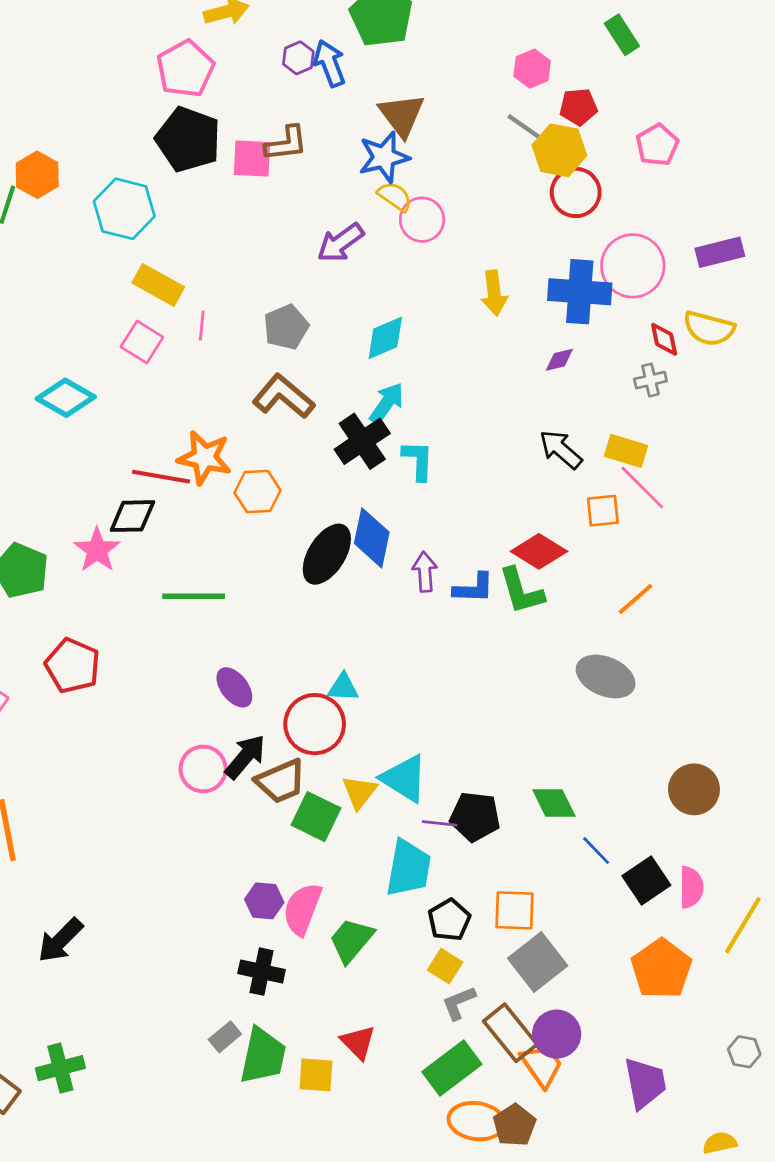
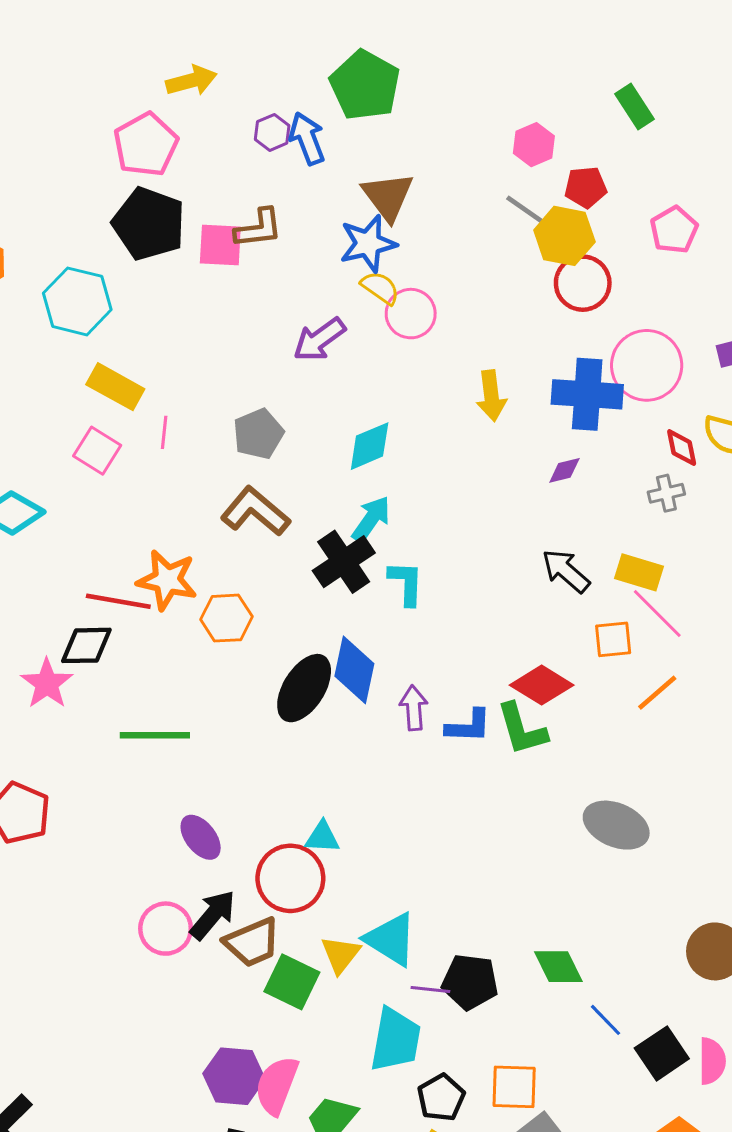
orange line: (635, 599) -> (657, 693), moved
purple hexagon: (264, 901) -> (234, 1076), size x1.4

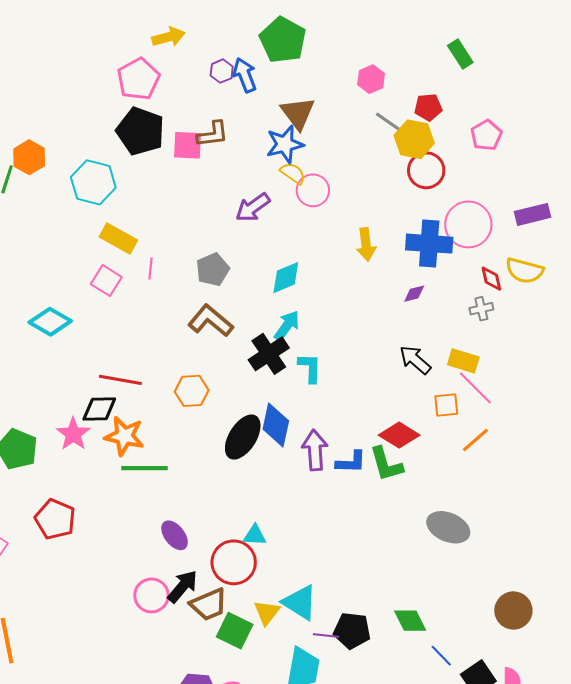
pink hexagon: (534, 145) -> (371, 79), moved
orange star: (167, 580) -> (124, 436), moved
purple arrow: (414, 708) -> (315, 450), size x1.4

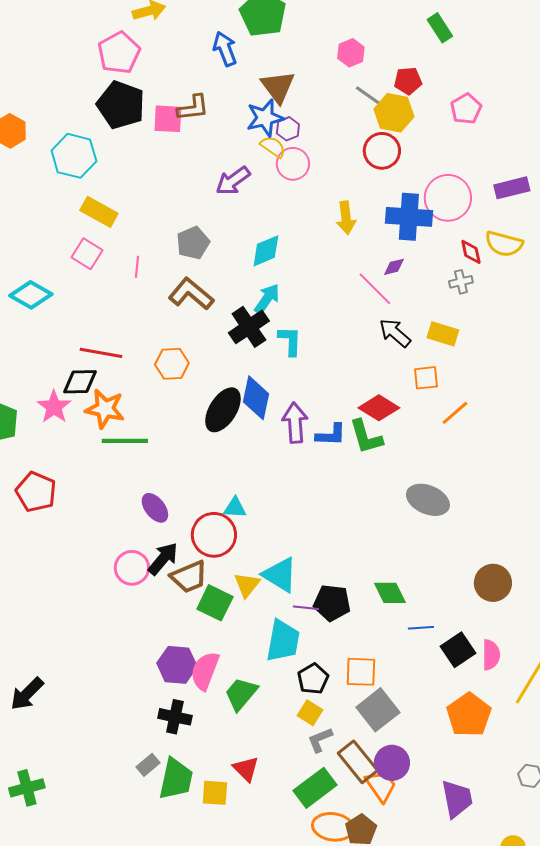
purple hexagon: (222, 71) -> (288, 129), moved
red circle: (426, 170) -> (382, 151), moved
pink line: (150, 269) -> (137, 267), moved
pink line: (475, 388) -> (375, 289), moved
blue line: (441, 656) -> (421, 628), turned -50

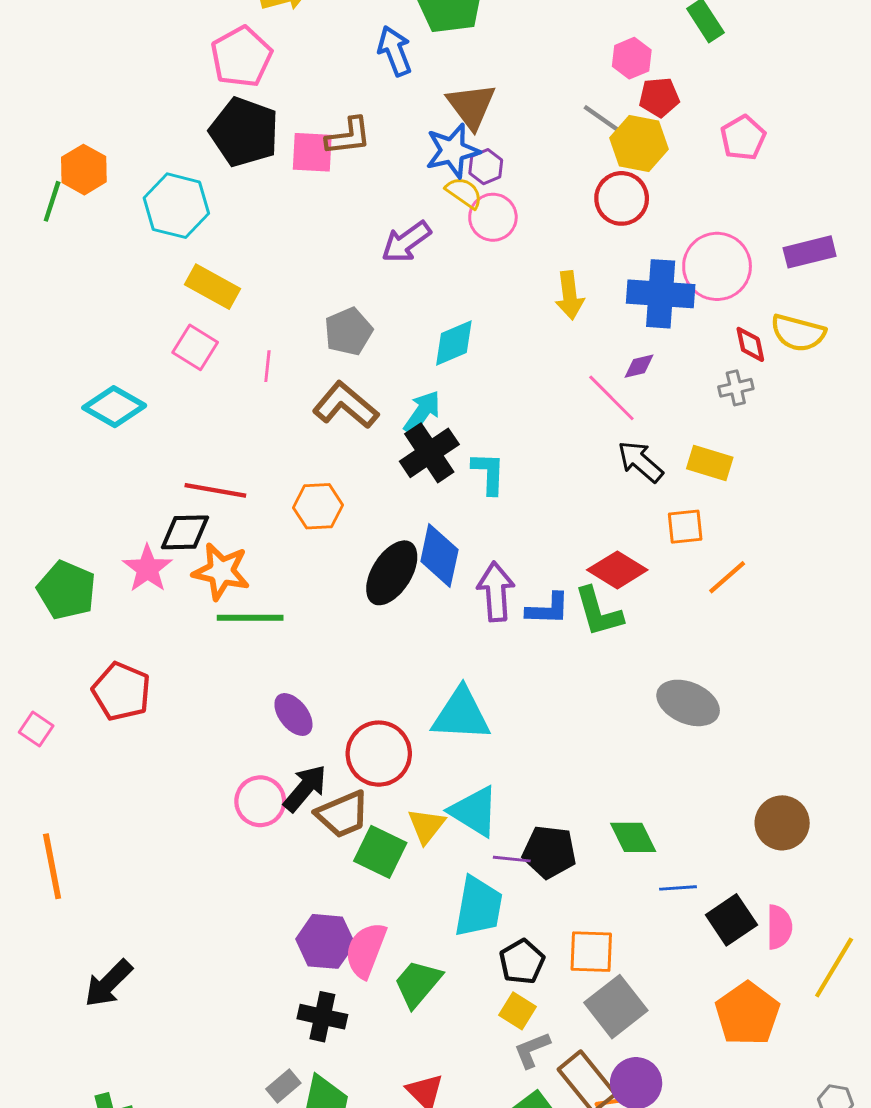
pink hexagon: (351, 53) -> (632, 58), moved
cyan arrow: (267, 299) -> (422, 412), moved
cyan triangle: (235, 508) -> (461, 715), moved, size x1.8

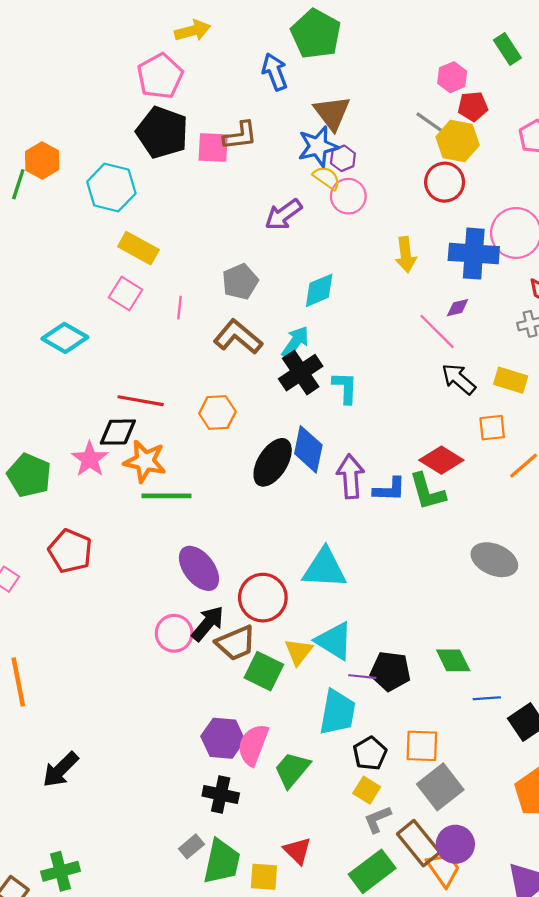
purple ellipse: (293, 715) -> (199, 568), size x1.4

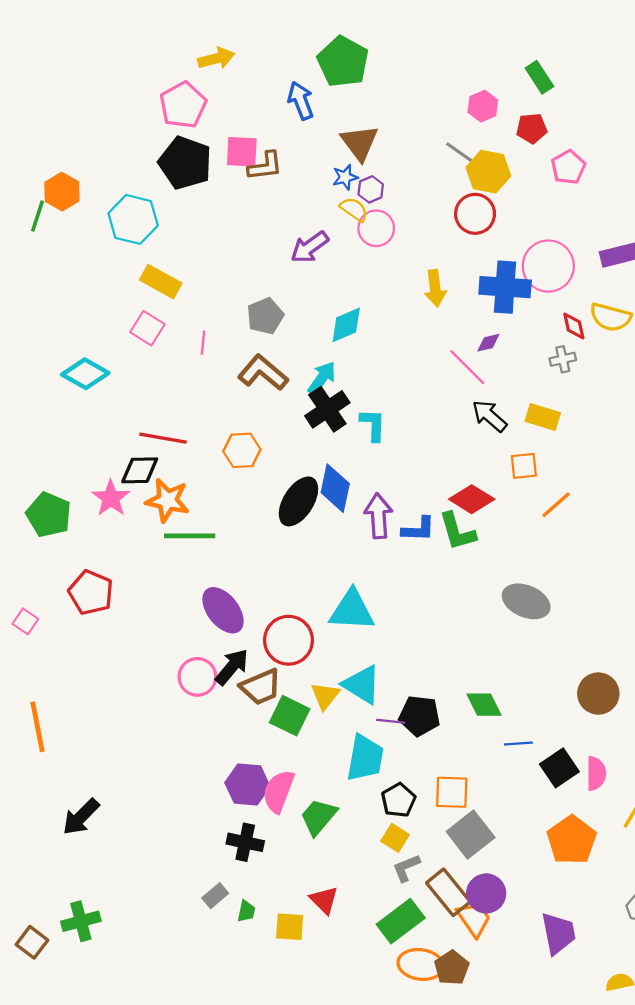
red pentagon: (473, 106) -> (532, 128), moved
blue star: (318, 146) -> (345, 177), size x0.6
pink square: (213, 148) -> (242, 152), moved
green trapezoid: (222, 862) -> (246, 911), size x0.5

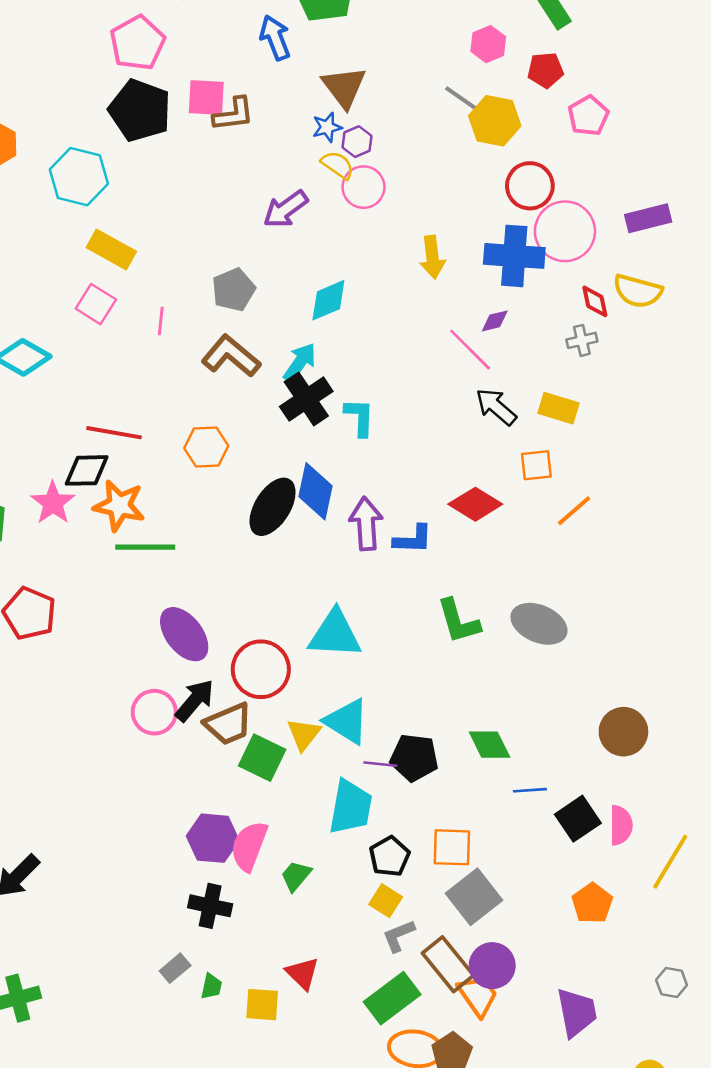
red circle: (475, 214) -> (530, 186), moved
green L-shape: (457, 531) -> (458, 621), moved
green trapezoid: (318, 817) -> (296, 876), size x0.7
orange pentagon: (572, 840) -> (592, 903), size x0.7

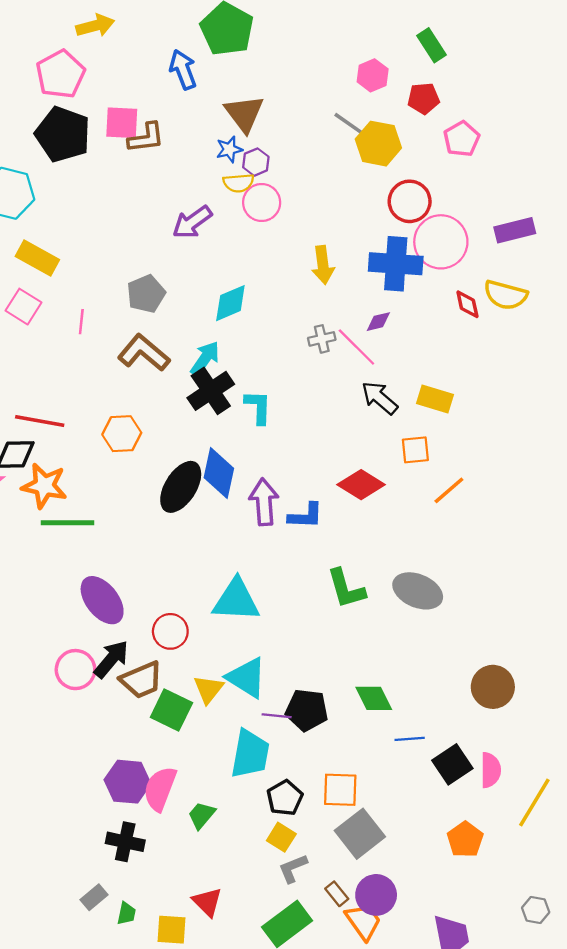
yellow semicircle: (338, 165) -> (239, 183), turned 140
gray cross: (582, 340) -> (322, 339), moved
red circle: (261, 669) -> (170, 631), size x0.7
brown rectangle: (448, 964) -> (337, 894), size x0.5

